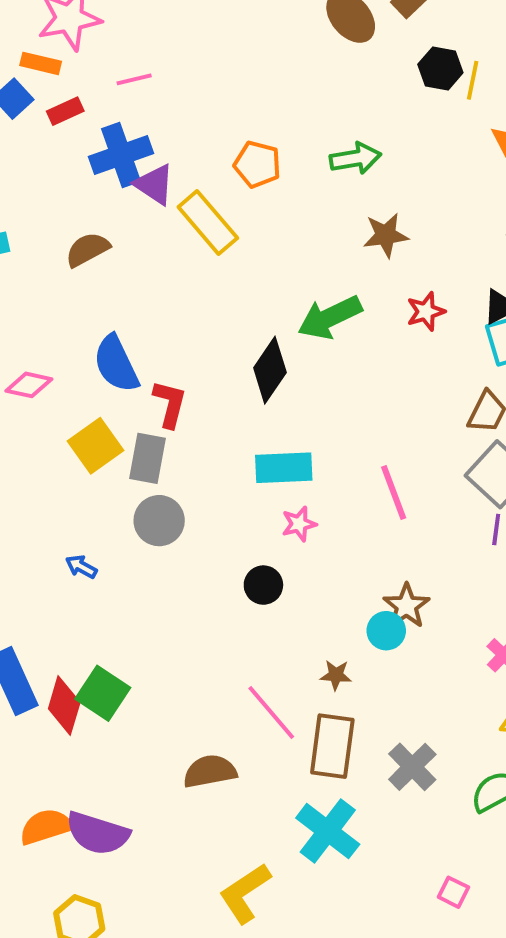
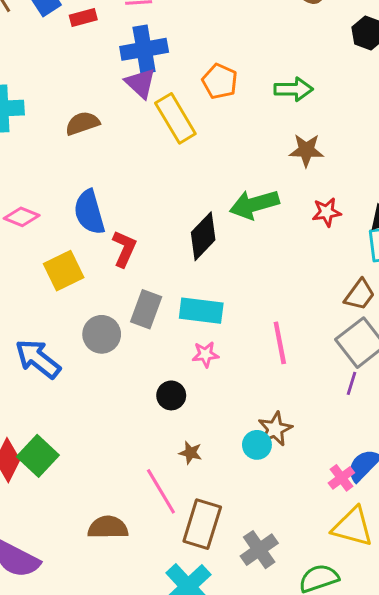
blue cross: (121, 155) -> (144, 49), moved
gray rectangle: (147, 458) -> (146, 309), moved
blue arrow: (81, 567) -> (38, 359), size x2.0
brown star: (336, 675) -> (190, 453), moved

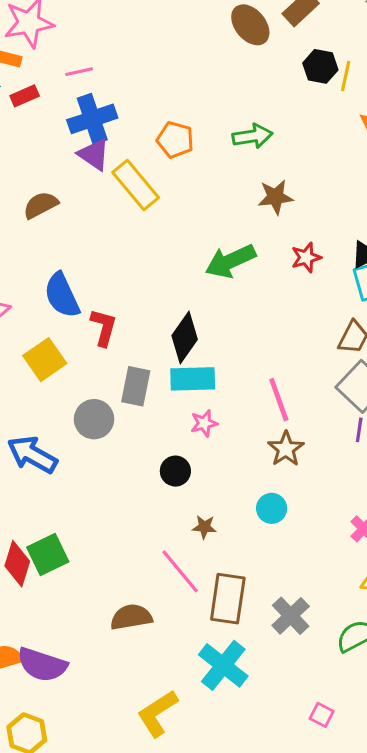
black diamond: (203, 236) -> (185, 338), moved
brown star: (275, 429) -> (286, 449), moved
green square: (38, 456) -> (48, 554), turned 30

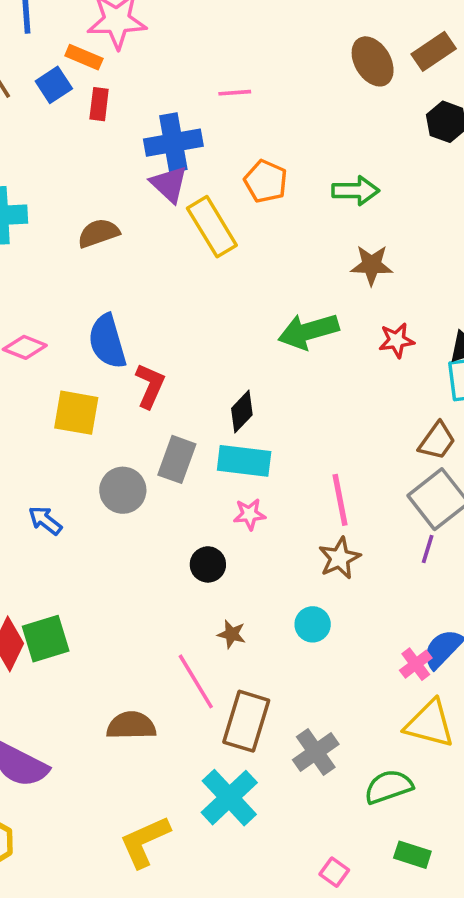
pink line: (79, 72) -> (235, 93), moved
red rectangle: (25, 96) -> (99, 104), turned -68
black diamond: (185, 338) -> (242, 412), size x0.7
yellow square: (45, 360) -> (76, 413), turned 36
blue arrow: (32, 455) -> (45, 520), size x0.6

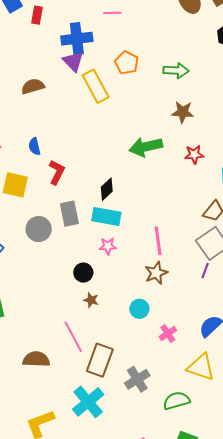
blue semicircle: (107, 341) -> (34, 146), size x0.6
gray rectangle: (177, 459) -> (69, 214), turned -35
brown star: (232, 634) -> (91, 300), moved
pink cross: (416, 664) -> (168, 334), moved

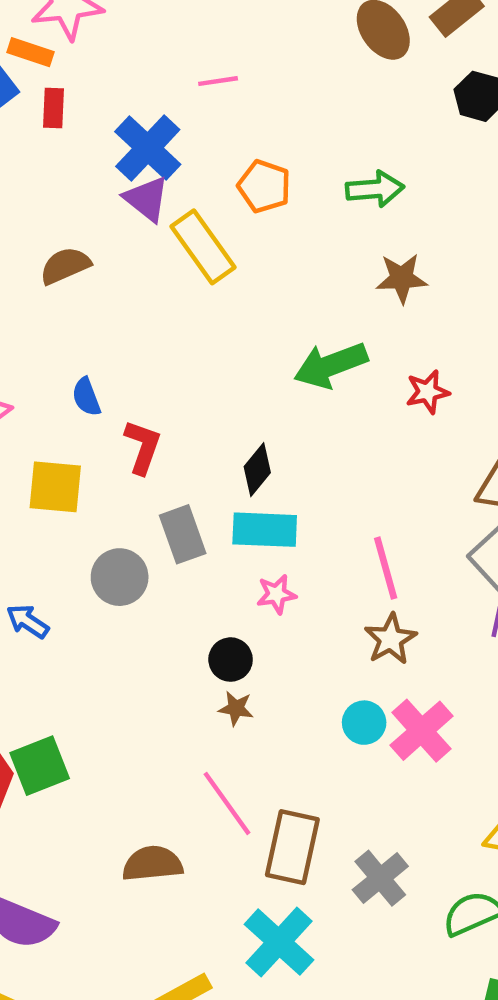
blue cross: (77, 39) -> (148, 148), turned -32
red star: (194, 154) -> (428, 392), moved
brown star: (91, 300) -> (236, 708), moved
pink cross: (168, 334) -> (422, 731), moved, size x1.6

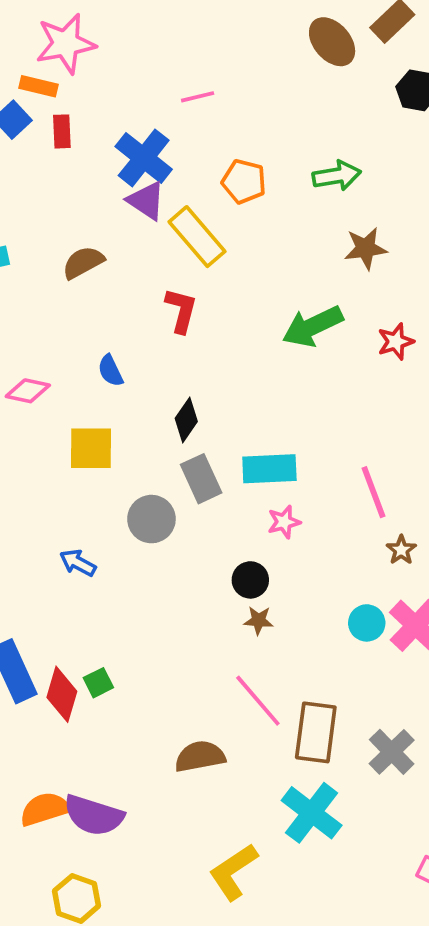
red L-shape: (143, 447) -> (181, 310), moved
black diamond: (257, 470) -> (186, 420), moved
brown star: (391, 639) -> (401, 550), moved, size x0.7
green square: (40, 766) -> (98, 683), size x0.6

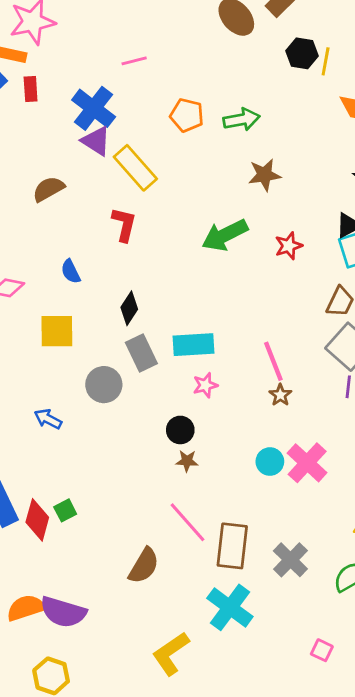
orange pentagon: (244, 181) -> (187, 115), moved
brown star: (401, 550) -> (280, 395), moved
brown semicircle: (200, 756) -> (144, 566), turned 132

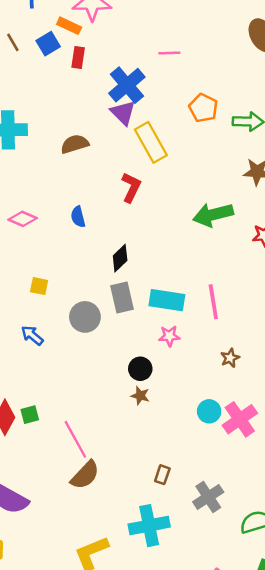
yellow square: (57, 331) -> (39, 286), moved, size x0.6
pink line: (273, 361) -> (213, 302), moved
pink line: (188, 522) -> (75, 439), moved
brown rectangle: (232, 546) -> (162, 475), size x0.5
cyan cross: (230, 607) -> (149, 526), turned 30

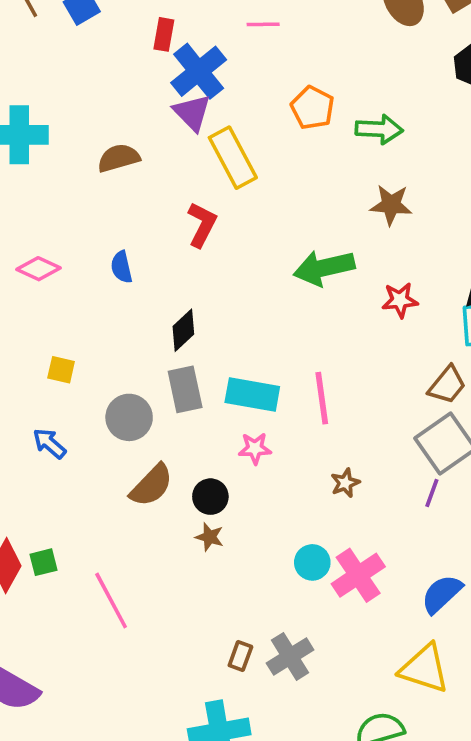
red rectangle: (78, 58) -> (164, 34), moved
brown semicircle: (85, 475) -> (151, 485), moved
gray cross: (208, 497) -> (290, 656), moved

